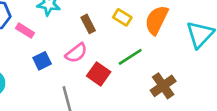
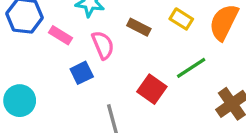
brown rectangle: (88, 24) -> (139, 27), turned -36
pink semicircle: (76, 53) -> (103, 45), moved, turned -75

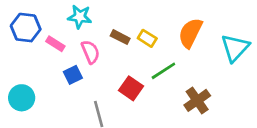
yellow rectangle: (181, 19) -> (147, 38), moved

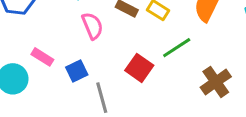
pink rectangle: (55, 44) -> (42, 57), moved
blue square: (73, 75) -> (77, 71), moved

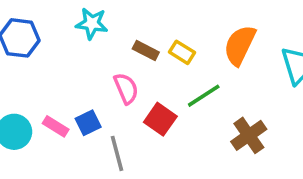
pink semicircle: (92, 26) -> (126, 88), moved
pink rectangle: (42, 57) -> (56, 126), moved

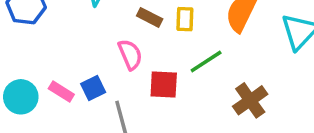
yellow rectangle: (182, 52) -> (185, 19), turned 60
red square: (160, 119) -> (164, 84), turned -32

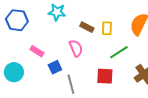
red square: (164, 84) -> (105, 76), moved
pink rectangle: (61, 92) -> (37, 51), moved

